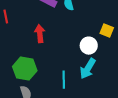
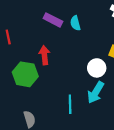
green hexagon: (25, 69) -> (25, 74), moved

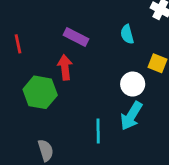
purple rectangle: (53, 20) -> (76, 37), moved
cyan semicircle: (75, 23) -> (127, 34), moved

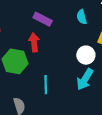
cyan line: (98, 131) -> (46, 85), moved

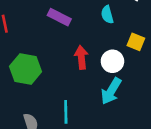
red arrow: (34, 42) -> (81, 57), moved
cyan line: (46, 85) -> (66, 112), moved

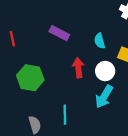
cyan semicircle: (107, 15) -> (100, 41), moved

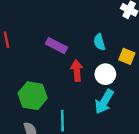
purple rectangle: (59, 33) -> (56, 46), moved
green hexagon: (30, 78) -> (33, 96), moved

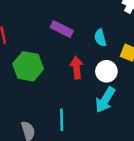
purple rectangle: (56, 46) -> (62, 29), moved
green hexagon: (33, 96) -> (28, 66), moved

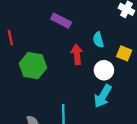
purple rectangle: (62, 29) -> (61, 21), moved
red arrow: (77, 68) -> (77, 54), moved

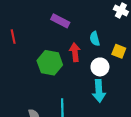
green hexagon: (33, 66) -> (50, 63), moved
cyan arrow: (103, 96) -> (99, 91), turned -35

